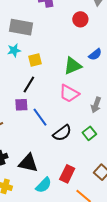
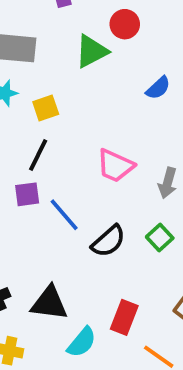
green triangle: (73, 66) -> (92, 51), moved

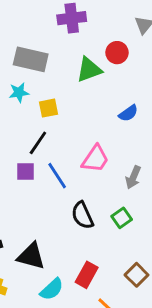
blue semicircle: (158, 88) -> (128, 113), moved
pink trapezoid: (115, 166) -> (95, 159), turned -88
blue line: (64, 215) -> (57, 176), moved
black semicircle: (108, 241) -> (82, 215), turned 100

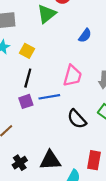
yellow square: (48, 108) -> (27, 51), turned -32
blue line: (57, 176) -> (49, 97), turned -48

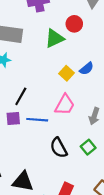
yellow square: (27, 51) -> (66, 73), moved

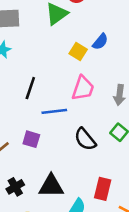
purple square: (13, 119) -> (31, 139), moved, turned 32

